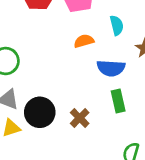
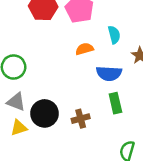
brown cross: (80, 118) -> (81, 119), turned 30

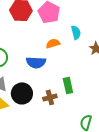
blue semicircle: (109, 73) -> (36, 62), moved
green rectangle: (115, 103) -> (68, 85), moved

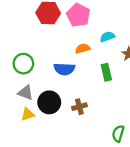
cyan semicircle: (76, 32) -> (107, 37), turned -96
green rectangle: (68, 85) -> (106, 72), moved

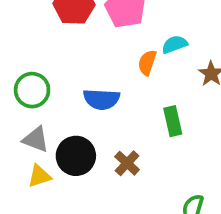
orange semicircle: (83, 49) -> (147, 63), moved, turned -56
green rectangle: (106, 72) -> (173, 121), moved
brown cross: (79, 107) -> (127, 163), turned -32

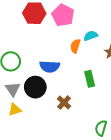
gray triangle: (36, 139) -> (13, 89), turned 35
black circle: (76, 156) -> (35, 87), moved

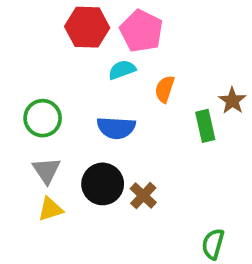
cyan semicircle: (91, 36) -> (122, 70), moved
green rectangle: (90, 79) -> (205, 126), moved
black circle: (35, 87) -> (103, 184), moved

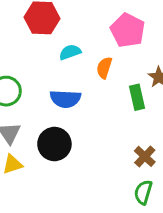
pink pentagon: (141, 31) -> (128, 30), moved
brown cross: (143, 196) -> (145, 156), moved

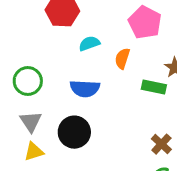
green rectangle: (137, 97) -> (154, 87), turned -65

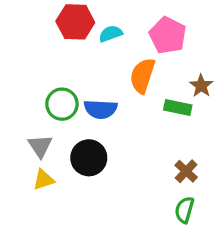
cyan semicircle: (89, 43) -> (111, 34), moved
orange semicircle: (122, 58) -> (142, 76), size x1.5
green circle: (28, 81) -> (62, 104), moved

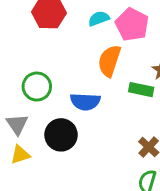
cyan semicircle: (111, 34) -> (99, 19), moved
blue semicircle: (101, 109) -> (85, 102), moved

